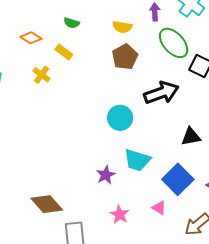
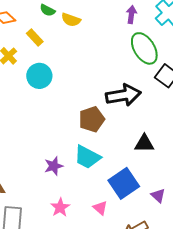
yellow semicircle: (122, 27) -> (71, 20), moved
brown pentagon: (125, 57) -> (92, 119), moved
cyan circle: (120, 118) -> (39, 76), moved

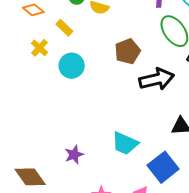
brown pentagon: (92, 119) -> (128, 51), moved
purple star: (54, 166) -> (74, 155), moved

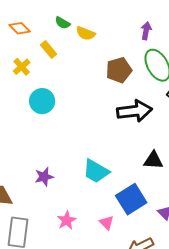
brown pentagon: (128, 51) -> (119, 70), moved
cyan circle: (72, 66) -> (42, 101), moved

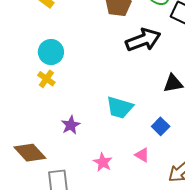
yellow cross: (22, 67) -> (46, 79), moved
blue square: (131, 199) -> (161, 126), size x0.6

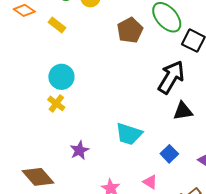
black arrow: (143, 40) -> (171, 77), moved, turned -40

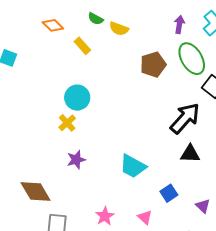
purple star: (79, 150) -> (76, 160), moved

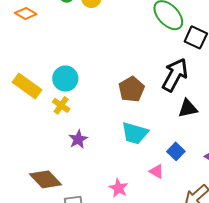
yellow rectangle: (82, 46) -> (27, 86), moved, size x1.6
brown pentagon: (153, 65) -> (132, 89), moved
pink triangle: (145, 217) -> (156, 171), moved

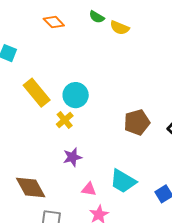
cyan trapezoid: (135, 133) -> (123, 181), moved
pink triangle: (156, 171) -> (89, 189), moved, turned -35

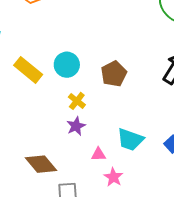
yellow cross: (65, 120) -> (77, 101), moved
brown pentagon: (137, 122) -> (114, 74), moved

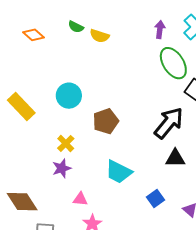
cyan circle: (67, 65) -> (69, 96), moved
cyan trapezoid: (130, 140) -> (119, 172), moved

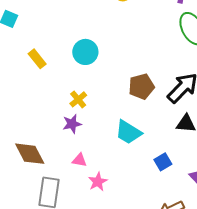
yellow rectangle: (21, 107) -> (37, 59), size x0.7
brown pentagon: (106, 121) -> (141, 86), moved
pink triangle: (80, 199) -> (79, 160), moved

